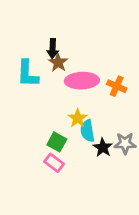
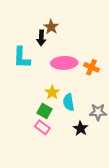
brown star: (58, 63) -> (51, 27), moved
yellow star: (78, 118) -> (52, 92), moved
black star: (103, 148) -> (81, 128), moved

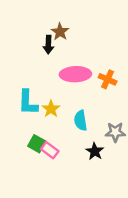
cyan L-shape: (22, 57) -> (28, 102), moved
yellow star: (52, 92) -> (51, 109), moved
green square: (45, 111) -> (37, 144), moved

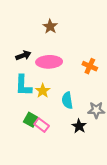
black arrow: (48, 45) -> (23, 55), moved, turned -112
pink ellipse: (75, 74) -> (49, 62), moved

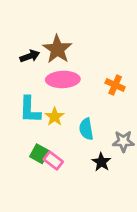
brown star: (50, 27) -> (57, 49), moved, size x1.5
black arrow: (23, 55) -> (30, 56), moved

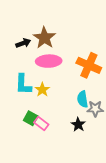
orange cross: (115, 85) -> (89, 65), size x1.6
cyan semicircle: (86, 129) -> (82, 99), moved

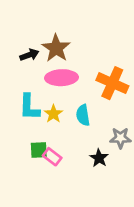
cyan semicircle: (82, 99) -> (83, 115), moved
green square: (31, 118) -> (39, 150), turned -32

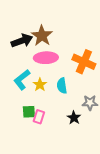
black arrow: (29, 55) -> (22, 41), size x1.5
cyan L-shape: (29, 107) -> (22, 80), turned 50
pink rectangle: (52, 157) -> (39, 117), turned 72

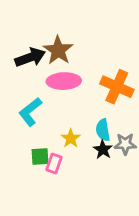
yellow star: (40, 85) -> (71, 138), moved
cyan semicircle: (62, 86) -> (103, 130), moved
black star: (74, 118) -> (103, 150), moved

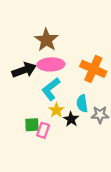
black arrow: (30, 57) -> (24, 70), moved
cyan L-shape: (30, 112) -> (51, 89), moved
black star: (103, 150) -> (71, 119), moved

